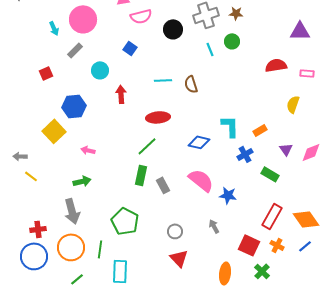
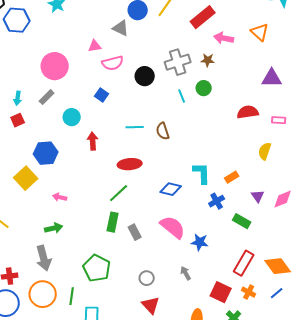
cyan arrow: (54, 28) -> (18, 98), moved, turned 32

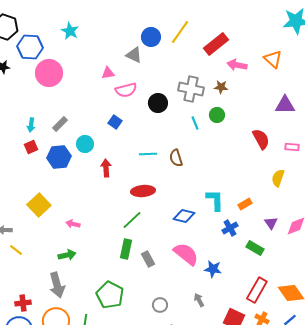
gray cross: (178, 62) -> (191, 89), turned 30
pink circle: (55, 66) -> (49, 73), moved
red semicircle: (248, 112) -> (261, 139), turned 70
blue hexagon: (46, 153) -> (59, 157), moved

